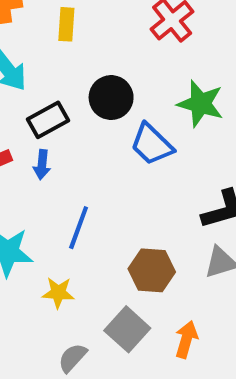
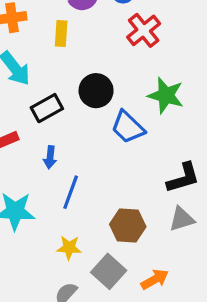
blue arrow: (42, 165) -> (50, 157), moved
yellow star: (58, 293) -> (69, 248), moved
orange arrow: (186, 339) -> (155, 279), turned 44

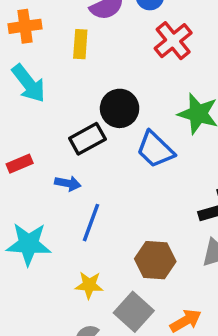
black rectangle: (47, 108) -> (87, 139), moved
blue arrow: (50, 157) -> (68, 183), turned -85

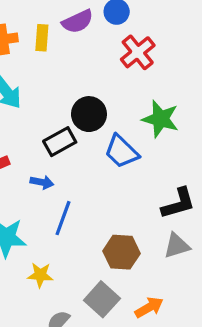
yellow rectangle: (80, 44) -> (42, 38), moved
yellow star: (89, 285) -> (40, 275), moved

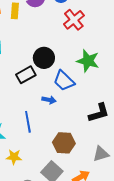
blue arrow: (42, 182) -> (49, 100), moved
blue line: (63, 218) -> (28, 122), turned -30
gray triangle: (177, 246) -> (101, 154), moved

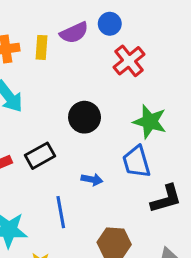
black rectangle: (26, 75) -> (40, 156), moved
blue trapezoid: (64, 81) -> (136, 162), moved, turned 30

